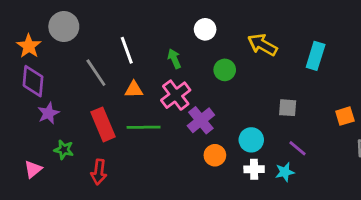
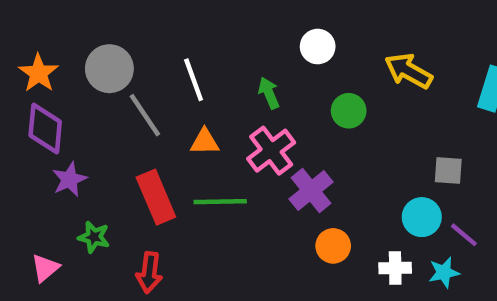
gray circle: (64, 27) -> (109, 69), moved
cyan circle: (251, 140) -> (422, 217), moved

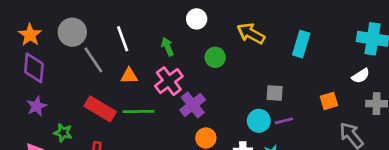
purple star: (70, 179) -> (37, 106), moved
red rectangle: (156, 197) -> (100, 109), turned -36
purple line: (464, 235) -> (284, 121), moved, turned -54

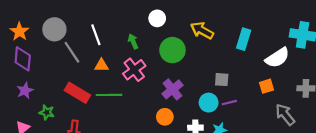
green circle: (215, 57) -> (172, 50), size x1.5
white semicircle: (361, 76) -> (277, 58), moved, size x1.6
purple cross: (193, 105) -> (172, 89), moved

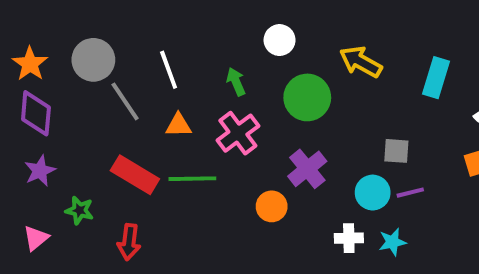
orange circle: (165, 117) -> (272, 206), moved

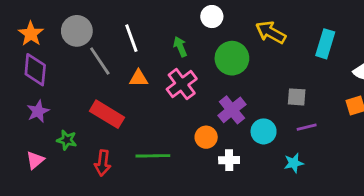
green line: (192, 179) -> (153, 156), moved
cyan circle: (373, 193) -> (264, 131), moved
white cross: (349, 238) -> (229, 160), moved

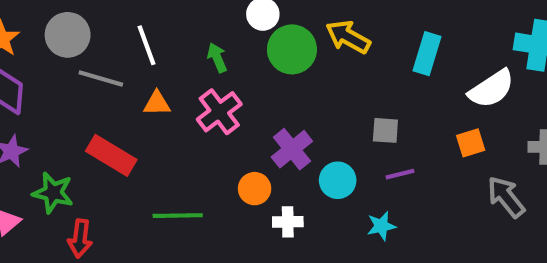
green circle: (232, 58) -> (292, 49), moved
gray line: (100, 61) -> (101, 78), turned -40
green star: (67, 140) -> (53, 193), size x1.4
red arrow: (103, 163) -> (80, 238), moved

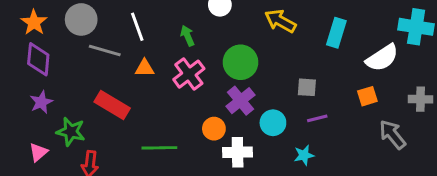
green circle: (292, 49) -> (240, 62), moved
white cross: (288, 222) -> (238, 152), size x1.4

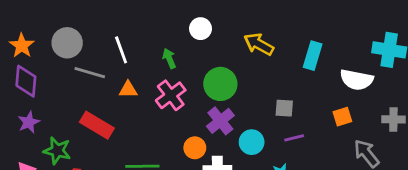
white semicircle: (382, 58) -> (357, 80), turned 44

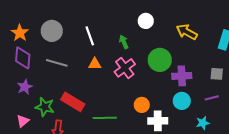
gray line: (90, 73) -> (57, 63), moved
gray square: (284, 108) -> (217, 74), moved
purple cross: (220, 121) -> (182, 76), moved, turned 36
red rectangle: (97, 125) -> (73, 102), moved

